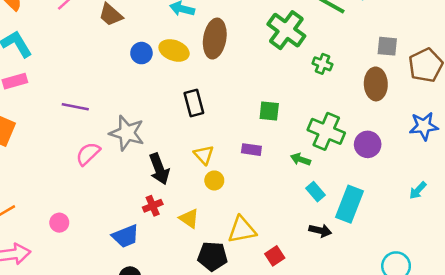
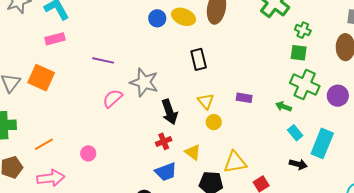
green square: (269, 111) -> (299, 53), moved
blue trapezoid: (126, 236) -> (166, 172), moved

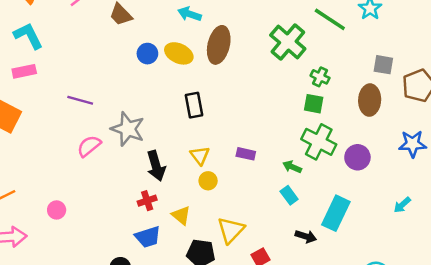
cyan rectangle: (295, 133) -> (289, 195), moved
yellow triangle: (235, 162) -> (231, 230), turned -40

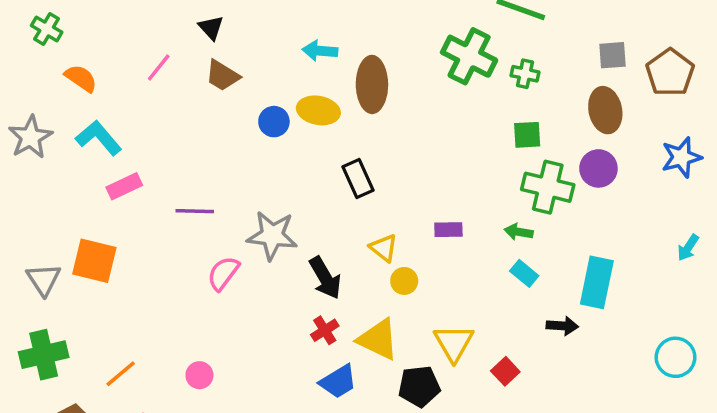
pink rectangle: (24, 71) -> (124, 186), moved
green cross: (320, 77) -> (525, 74), moved
purple circle: (357, 157) -> (598, 168), moved
yellow triangle: (181, 215) -> (378, 339), size x1.5

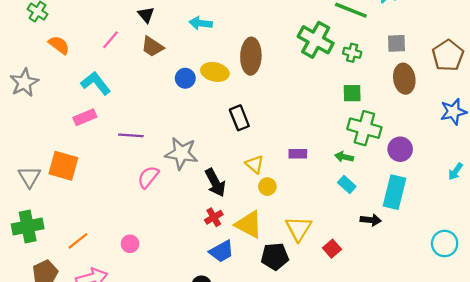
cyan arrow: (320, 51) -> (201, 23), moved
gray square: (612, 55) -> (397, 43), moved
cyan L-shape: (99, 138) -> (96, 83), moved
purple circle: (598, 168) -> (400, 149), moved

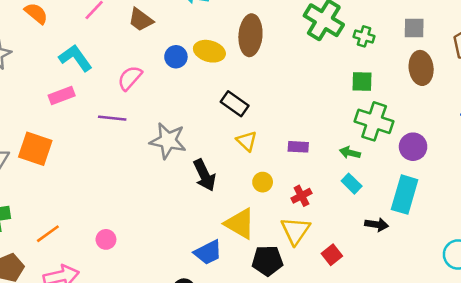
black rectangle: (239, 118) -> (235, 104), turned -35
yellow triangle: (255, 164) -> (247, 141), moved
pink semicircle: (148, 177) -> (130, 78), moved
red cross: (214, 217) -> (301, 196), moved

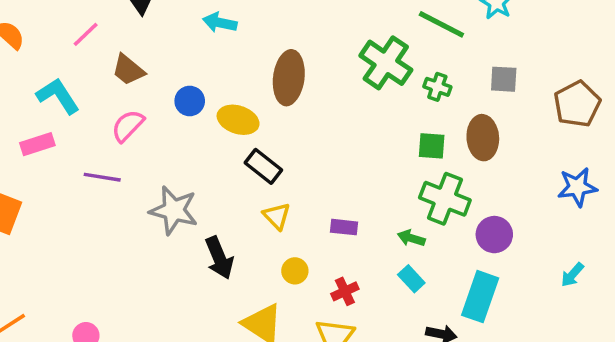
brown trapezoid: (141, 20) -> (128, 70), moved
yellow ellipse: (209, 51) -> (238, 120), moved
brown ellipse: (421, 68) -> (483, 138), moved

